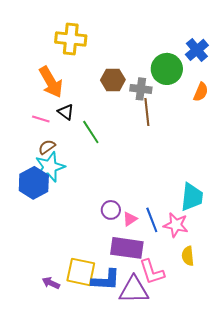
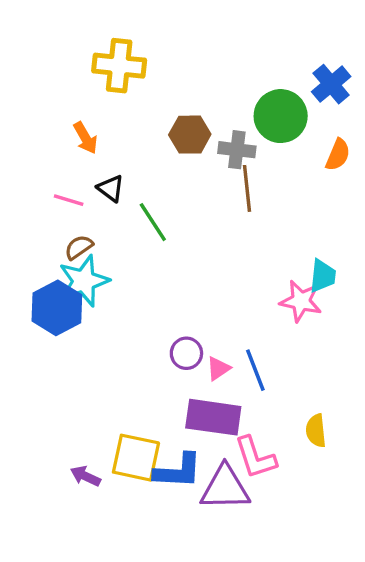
orange arrow: (51, 82) -> (85, 138), size x0.6
cyan trapezoid: (192, 197) -> (323, 276), moved, size x0.7
pink star: (176, 225) -> (301, 301), moved

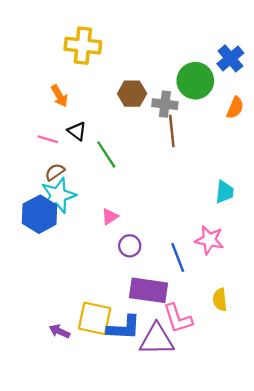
pink star: (301, 301) -> (209, 240), moved
pink triangle: (218, 368) -> (110, 217), moved

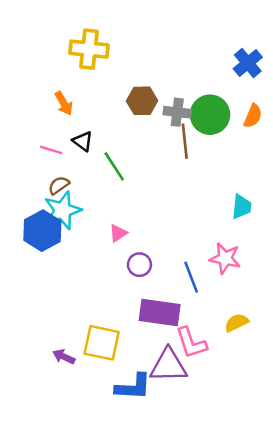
green circle: (195, 81) -> (210, 115), moved
yellow semicircle: (220, 300) -> (236, 323), turned 70
blue L-shape: (124, 328) -> (133, 387), moved

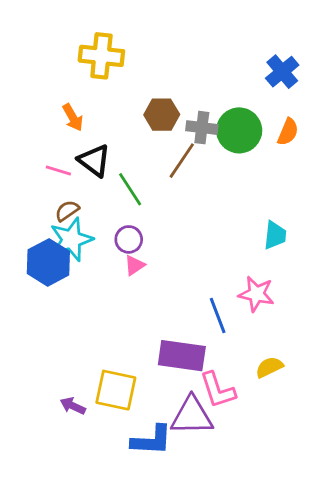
black triangle: (83, 141) -> (94, 161), size x1.4
brown line: (185, 141) -> (182, 161), moved, turned 40
purple circle: (139, 265) -> (129, 239), moved

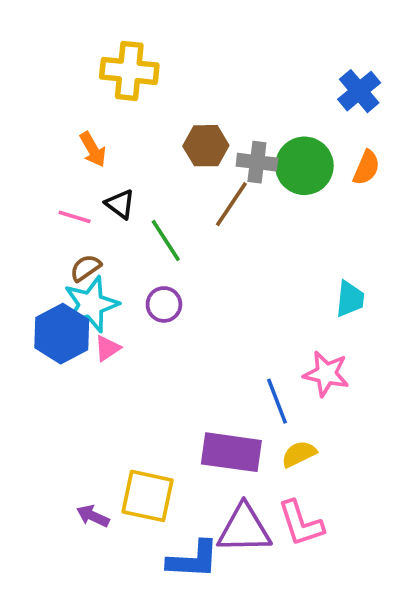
black triangle: (94, 161) -> (120, 204), size x0.7
pink triangle: (134, 265) -> (107, 348), moved
yellow semicircle: (269, 367) -> (299, 454), moved
pink L-shape: (218, 390) -> (301, 523), moved

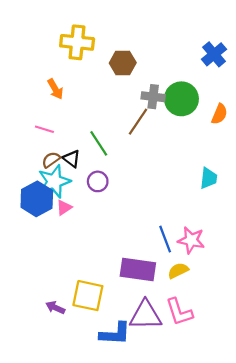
brown hexagon: (206, 146) -> (123, 63), moved
orange semicircle: (366, 168) -> (219, 114), moved
black triangle: (120, 204) -> (72, 159), moved
pink star: (326, 374) -> (191, 240), moved

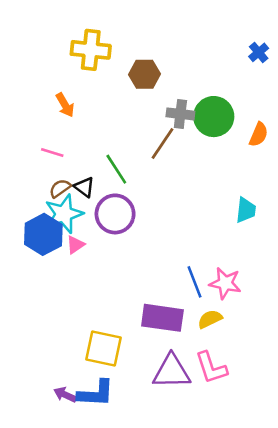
blue cross: (214, 54) -> (259, 52), moved, size x0.7
purple circle: (98, 181) -> (115, 214), size x1.6
purple arrow: (55, 308) -> (65, 395), moved
blue L-shape: (115, 334) -> (96, 393), moved

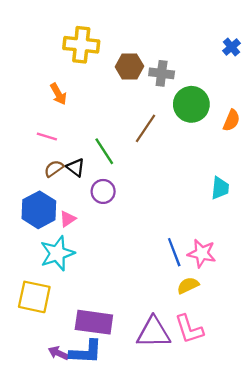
gray cross: (180, 114) -> (162, 73), moved
cyan star: (64, 214) -> (57, 253), moved
purple circle: (115, 214) -> (103, 191), size x0.7
purple rectangle: (162, 318) -> (94, 322), moved
yellow square: (104, 349) -> (34, 297), moved

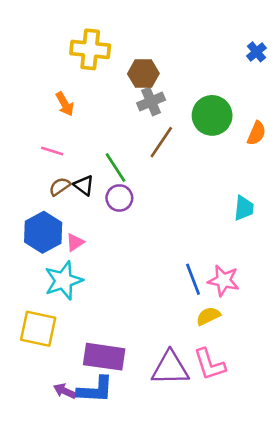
gray cross: (162, 73) -> (151, 101), moved, turned -30
purple circle: (103, 191) -> (119, 198), moved

